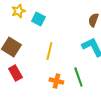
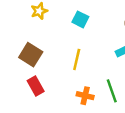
cyan square: (38, 19) -> (80, 19), moved

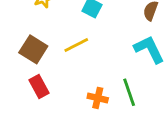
yellow line: (77, 59) -> (76, 45), moved, turned 50

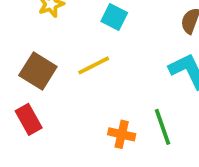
red rectangle: (39, 87) -> (29, 119), moved

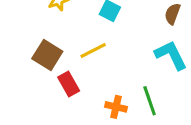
red rectangle: (29, 119) -> (69, 84), moved

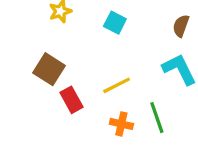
yellow line: (93, 50) -> (117, 85), moved

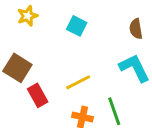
brown semicircle: (181, 26) -> (136, 29), turned -30

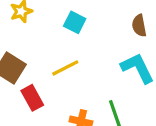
yellow line: (78, 82) -> (65, 68), moved

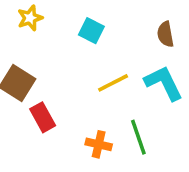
yellow line: (65, 68) -> (113, 83), moved

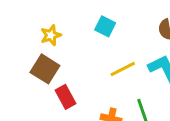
yellow star: (30, 18) -> (51, 35), moved

